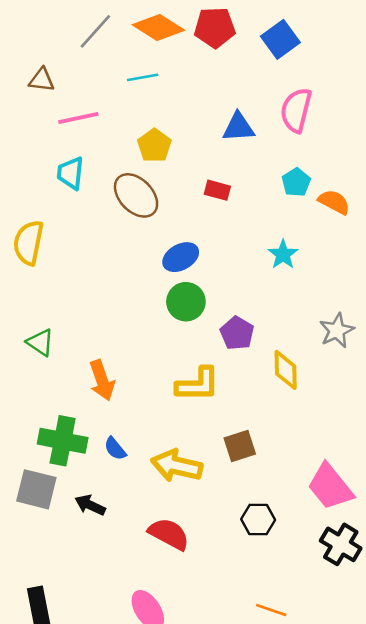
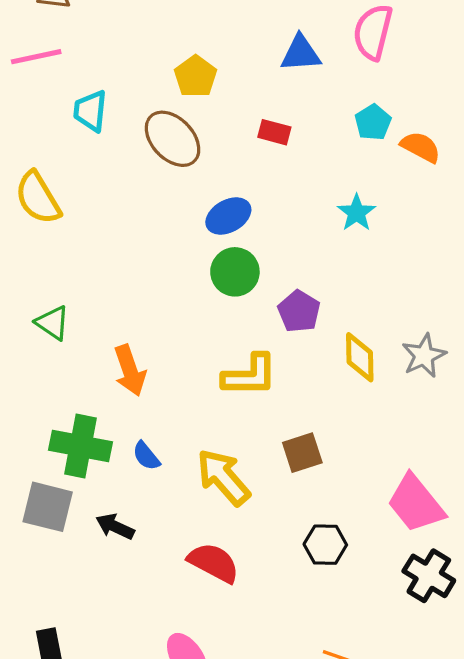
pink line: (78, 118) -> (36, 57), moved
yellow semicircle: (28, 243) -> (38, 198), turned -42
gray star: (337, 331) -> (424, 356), moved
yellow arrow: (177, 466) -> (223, 477), turned 36

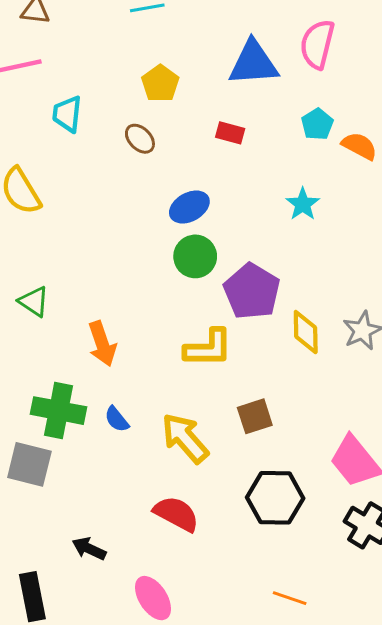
blue triangle: (301, 53) -> (253, 63), size x1.4
brown ellipse: (173, 139) -> (140, 139), size x0.6
purple pentagon: (299, 311) -> (252, 291), size x1.5
black arrow: (115, 527) -> (89, 549), moved
black hexagon: (325, 545) -> (275, 498), size x1.5

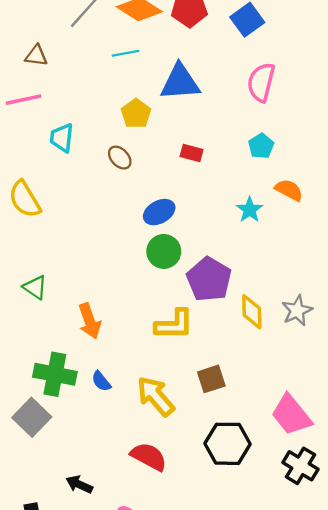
blue triangle: (253, 63) -> (180, 82), moved
orange semicircle: (359, 146) -> (289, 190), moved
gray square: (29, 464) -> (32, 417), turned 30

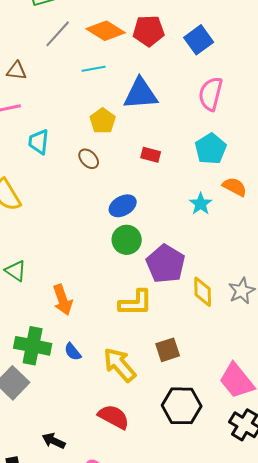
cyan pentagon: (261, 146) -> (211, 149), size x1.4

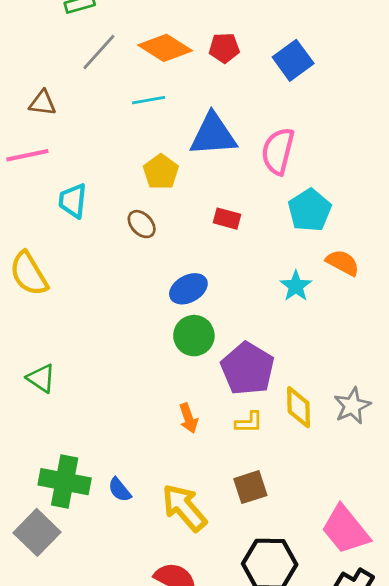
red pentagon: (149, 31) -> (224, 48), size x0.7
pink semicircle: (211, 94) -> (278, 151), moved
orange arrow: (63, 300) -> (188, 418), moved, size x0.7
yellow L-shape: (136, 303) -> (249, 422), moved, size x0.6

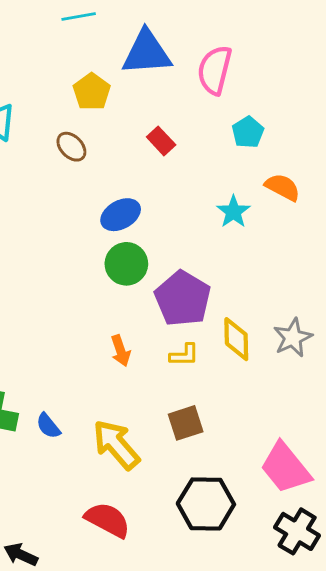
cyan pentagon: (310, 210) -> (248, 132), size x0.7
red rectangle: (227, 219) -> (161, 141), turned 32

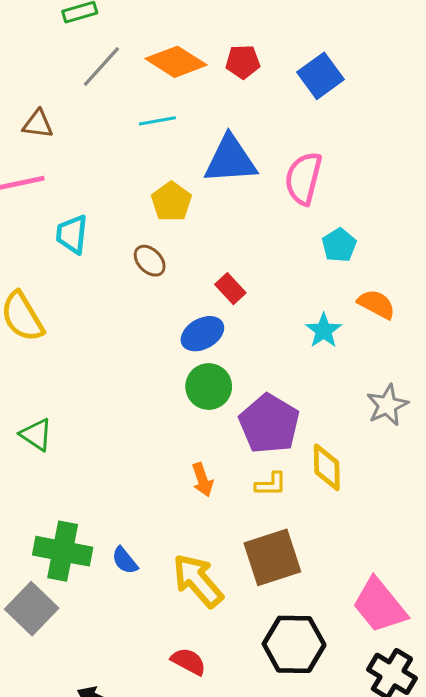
red rectangle: (161, 141) -> (230, 289), moved
gray star: (293, 338) -> (387, 405), moved
brown square: (186, 423) -> (272, 557), size x1.5
red semicircle: (108, 520) -> (188, 661), size x0.7

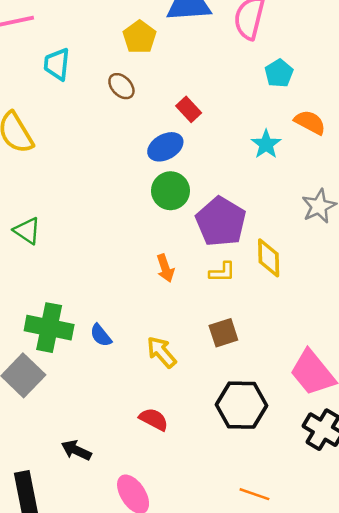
brown square: (272, 557) -> (223, 333), size x0.6
yellow arrow: (198, 581) -> (161, 352), size x0.7

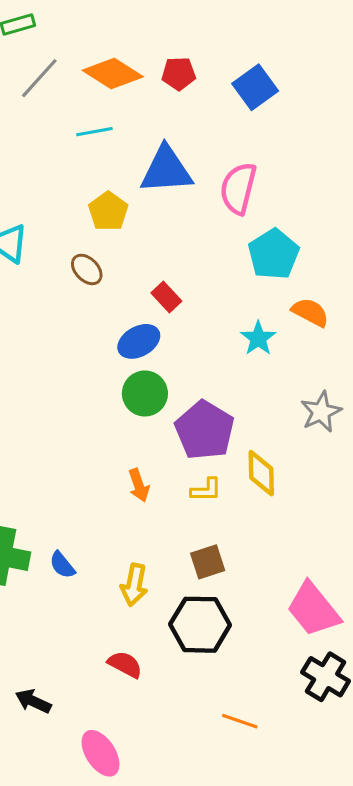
cyan pentagon: (279, 73) -> (274, 254), size x1.5
yellow arrow: (161, 352) -> (134, 585), turned -128
black hexagon: (242, 405) -> (200, 625), moved
orange line: (254, 494) -> (240, 721), moved

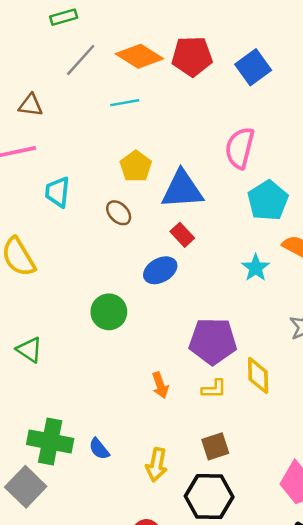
red pentagon: (179, 73) -> (192, 56), size x1.5
blue triangle: (166, 170) -> (182, 190), moved
green circle: (145, 393) -> (109, 312), moved
purple pentagon: (205, 430) -> (213, 341), turned -30

